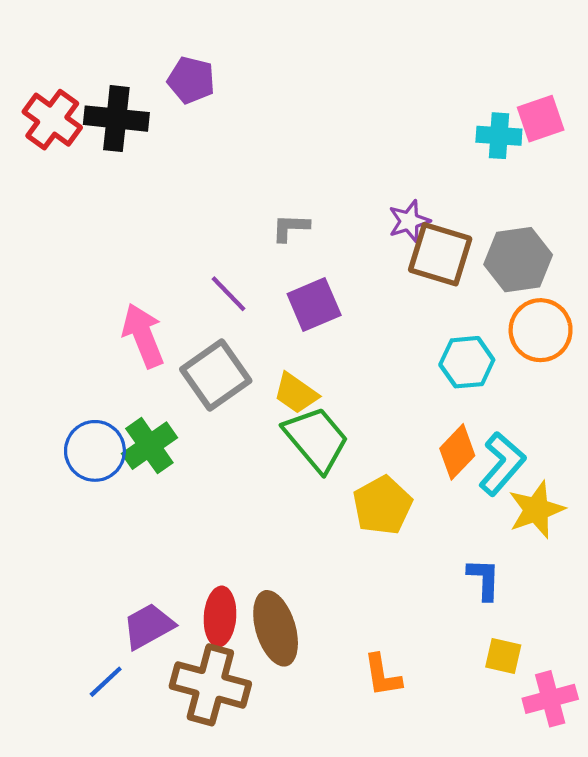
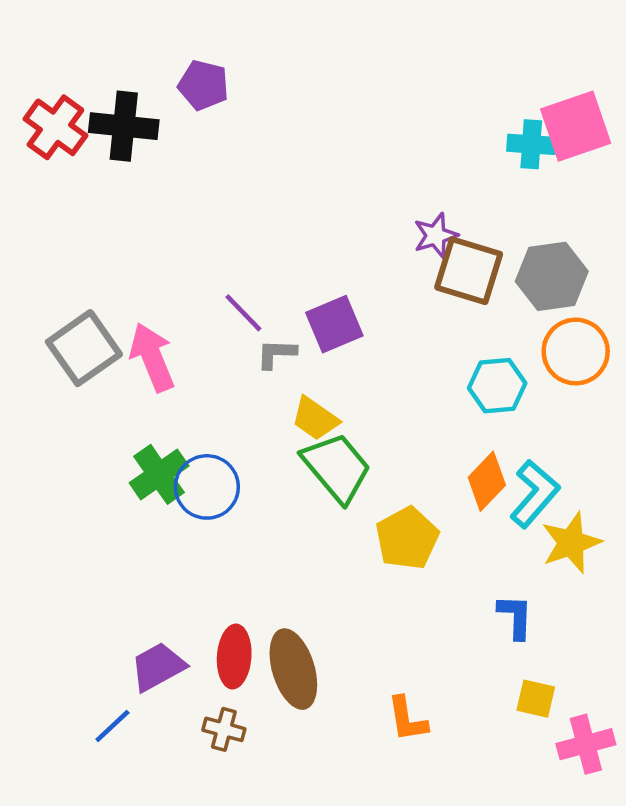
pink square: (541, 119) -> (576, 126), size x1.4
gray L-shape: (291, 228) -> (276, 354), moved
gray square: (216, 375) -> (84, 348), moved
blue circle: (95, 451) -> (207, 487), moved
brown cross: (210, 685) -> (224, 729), size x0.5

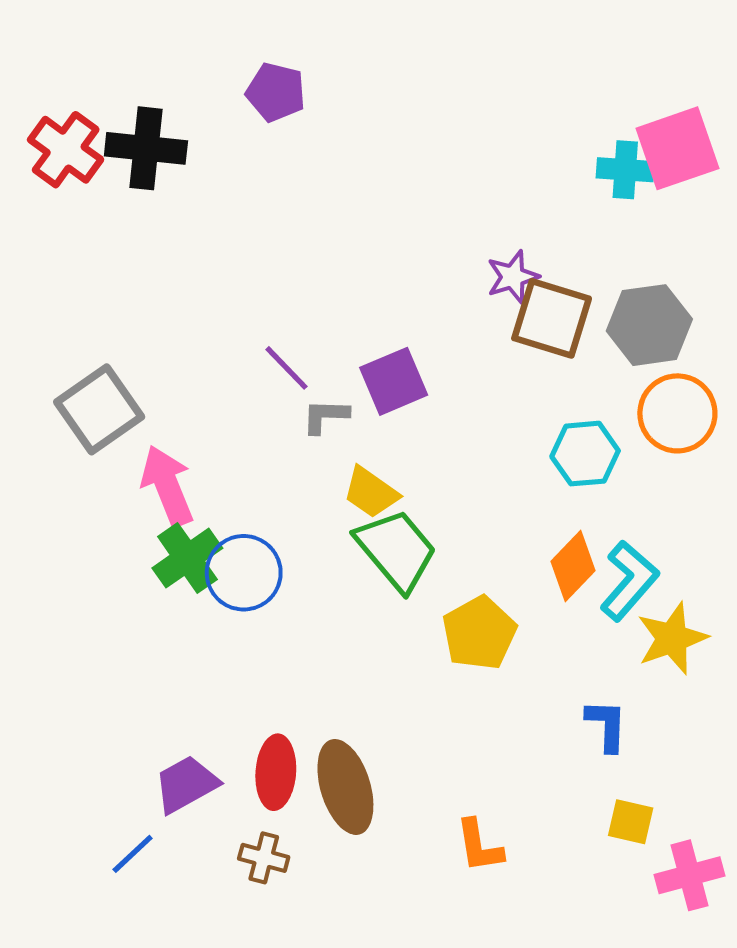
purple pentagon: (203, 85) -> (276, 92), moved
pink arrow: (152, 357) -> (167, 486), moved

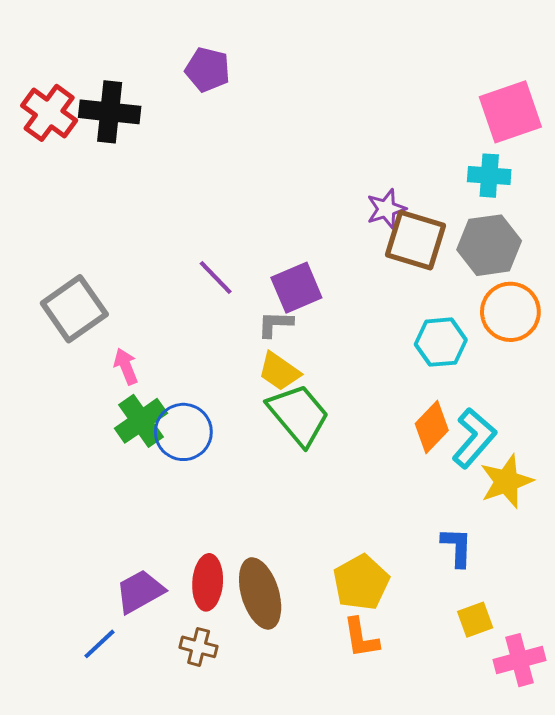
cyan cross: (625, 170) -> (489, 176), moved
gray L-shape: (325, 416) -> (275, 324), moved
pink arrow: (167, 486) -> (126, 366), size x0.6
yellow pentagon: (479, 633) -> (361, 582), moved
yellow square: (631, 822) -> (475, 620), turned -33

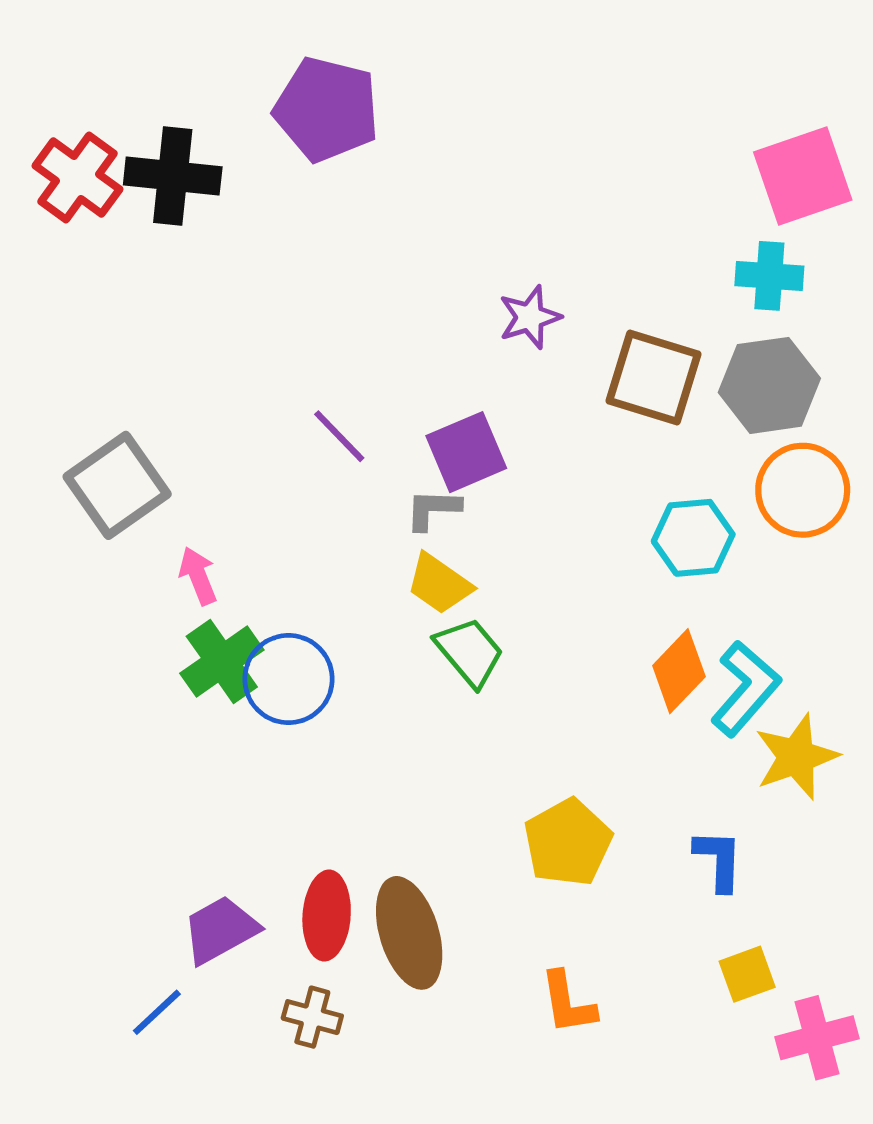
purple pentagon: (208, 70) -> (327, 109), size x1.5
purple star: (386, 209) -> (530, 317), moved
green trapezoid: (298, 415) -> (469, 652), size x0.7
yellow pentagon: (361, 582) -> (568, 843), moved

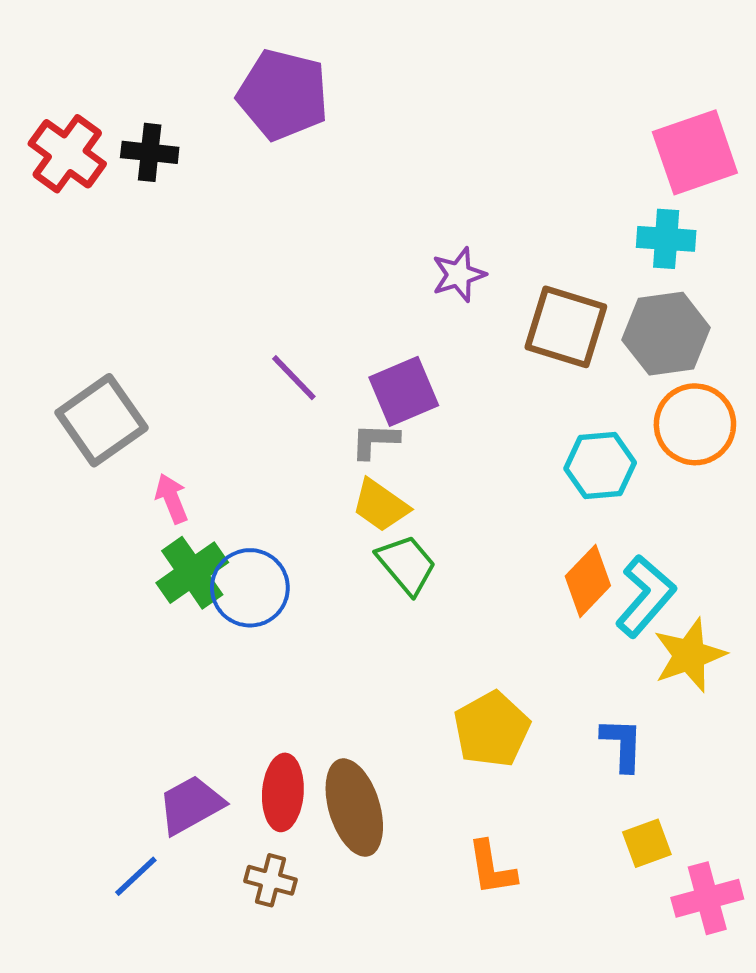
black cross: (173, 176) -> (150, 152), size x0.7

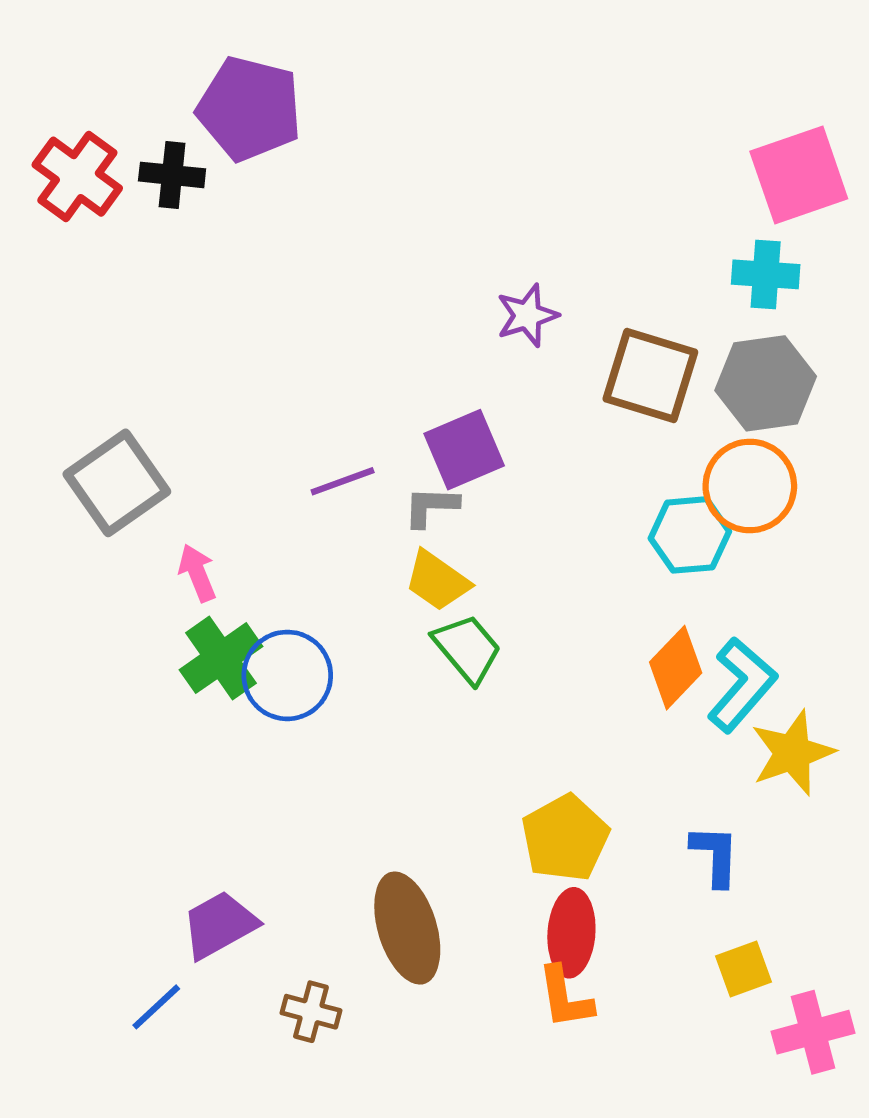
purple pentagon: (283, 95) -> (249, 109), moved
purple line: (294, 378) -> (343, 481), moved, turned -66
orange circle: (695, 424) -> (750, 486), moved
red ellipse: (283, 792) -> (571, 933), moved

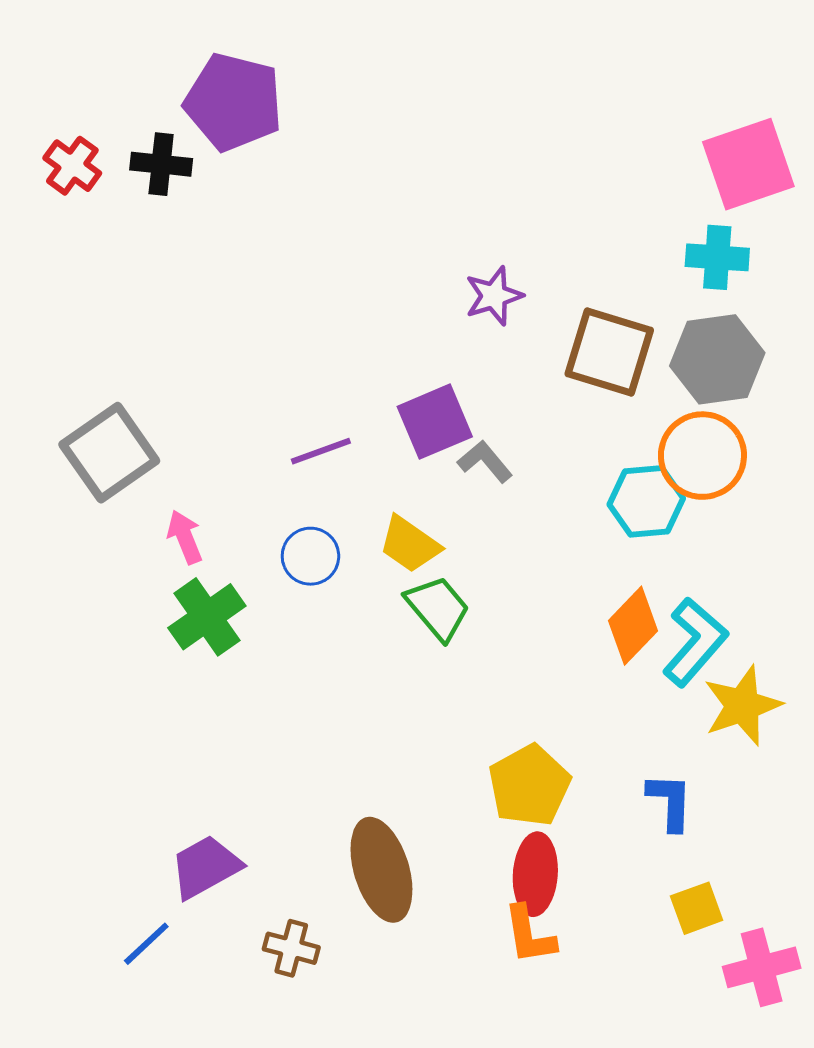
red cross: (77, 177) -> (72, 166), size x0.7
gray L-shape: (431, 507) -> (485, 462), moved, turned 48
blue circle: (287, 675) -> (310, 556), moved, size x0.7

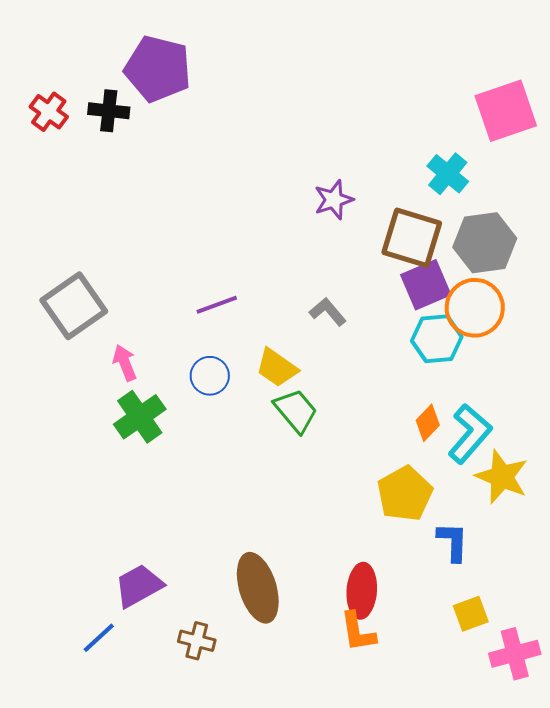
cyan cross: (717, 257) -> (448, 174), moved, turned 36
purple square: (435, 422) -> (426, 285), moved
orange diamond: (633, 626) -> (428, 423), size x0.7
yellow star: (742, 706) -> (502, 477), turned -30
yellow pentagon: (529, 785) -> (405, 494), moved

